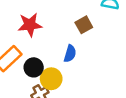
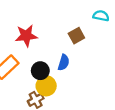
black circle: (34, 67) -> (40, 71), moved

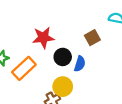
black circle: (40, 71) -> (63, 57), moved

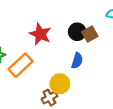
red star: (43, 38) -> (40, 34), turned 30
black circle: (63, 57) -> (77, 32), moved

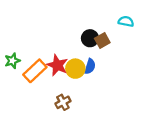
red star: (40, 34) -> (57, 65), moved
yellow circle: (60, 84) -> (75, 69), moved

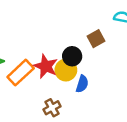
black circle: (90, 38) -> (72, 56), moved
blue semicircle: (90, 66) -> (82, 84), moved

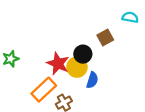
orange rectangle: (21, 73) -> (44, 90), moved

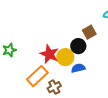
black circle: (83, 54) -> (78, 46), moved
blue semicircle: (92, 80) -> (78, 68), turned -120

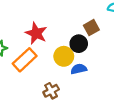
red star: (49, 54) -> (36, 33), moved
orange rectangle: (37, 76) -> (25, 60), moved

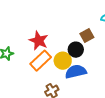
orange rectangle: (25, 60) -> (41, 61), moved
blue semicircle: (79, 69) -> (76, 72), size x1.5

